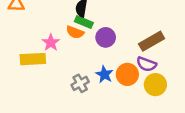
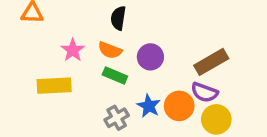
green rectangle: (84, 22) -> (115, 75), moved
pink star: (51, 42) -> (73, 50), moved

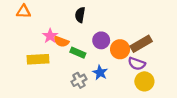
orange semicircle: (110, 50) -> (61, 41), moved
orange circle: (179, 106) -> (120, 49), moved

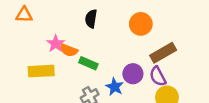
purple circle: (101, 40) -> (133, 74), moved
orange circle: (120, 49) -> (141, 24), moved
purple semicircle: (137, 64) -> (158, 76), turned 42

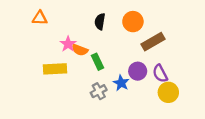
orange circle: (141, 24) -> (133, 22), moved
brown rectangle: (163, 53) -> (153, 42), moved
green rectangle: (88, 63) -> (98, 62), turned 42

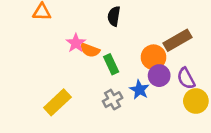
orange circle: (133, 22) -> (153, 57), moved
yellow rectangle: (55, 69) -> (57, 102), moved, turned -40

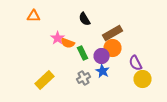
black semicircle: (114, 16) -> (85, 19), turned -40
brown rectangle: (178, 40) -> (113, 33), moved
purple circle: (159, 76) -> (102, 56), moved

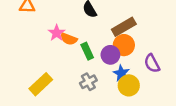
blue star: (103, 71) -> (121, 73), moved
yellow circle: (143, 79) -> (129, 85), moved

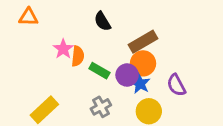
orange semicircle: (69, 39) -> (78, 56), turned -105
green rectangle: (87, 51) -> (99, 71), turned -35
blue star: (121, 73) -> (140, 84), moved

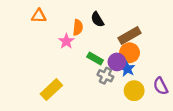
orange semicircle: (78, 56) -> (78, 27), moved
purple semicircle: (176, 85) -> (161, 86), moved
gray cross: (101, 107) -> (105, 76), moved, turned -35

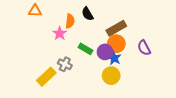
gray cross: (105, 76) -> (65, 64), moved
purple semicircle: (161, 86) -> (144, 48), moved
yellow circle: (134, 91) -> (111, 76), moved

